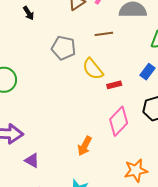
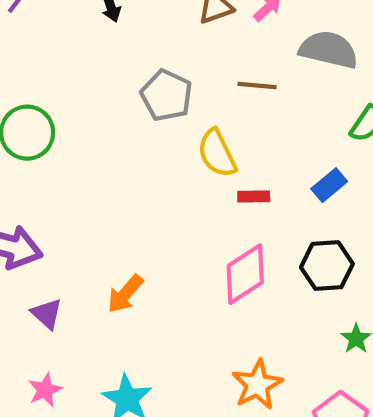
orange arrow: (85, 146) -> (125, 294), moved
orange star: (136, 171) -> (257, 385), turned -30

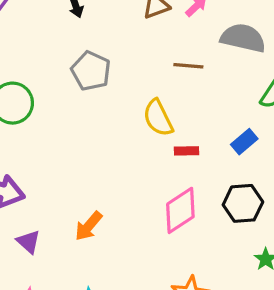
gray pentagon: (166, 95) -> (91, 71), moved

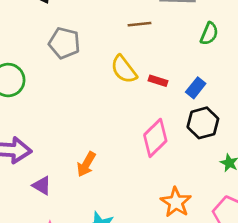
blue rectangle: (244, 142) -> (196, 88), moved
red rectangle: (186, 151) -> (158, 81), moved, turned 30

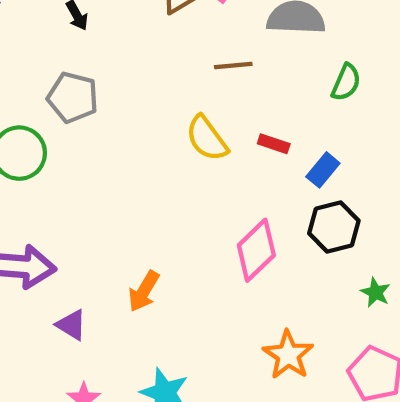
gray pentagon: (64, 43) -> (73, 97), moved
red rectangle: (158, 81) -> (274, 144), moved

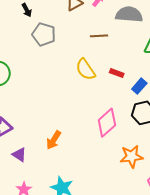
gray pentagon: (73, 97) -> (44, 34), moved
orange star: (288, 355) -> (131, 156), moved, turned 30

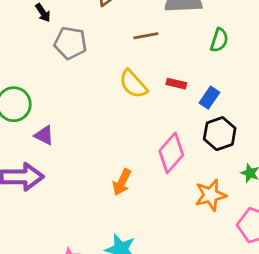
orange arrow: (54, 140) -> (122, 182), moved
purple triangle: (19, 155) -> (44, 135), moved

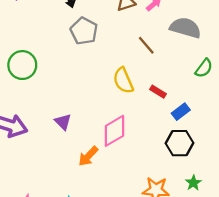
brown line: (146, 36) -> (146, 45), turned 42
purple triangle: (44, 135) -> (63, 122), moved
pink diamond: (171, 153) -> (114, 131), moved

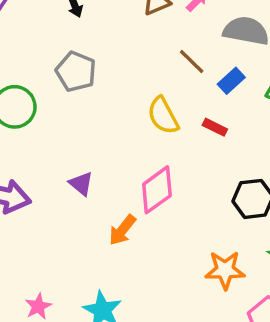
gray pentagon: (84, 31) -> (76, 72), moved
blue rectangle: (181, 112) -> (231, 81), moved

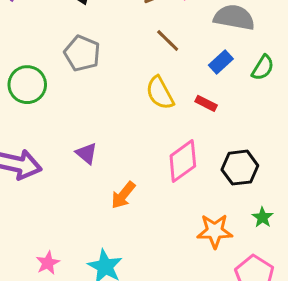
brown line: (192, 61) -> (168, 40), moved
pink diamond: (157, 190) -> (183, 161), moved

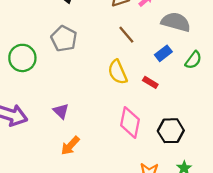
pink diamond: (183, 161) -> (130, 122), turned -48
orange arrow: (123, 195) -> (70, 146), moved

